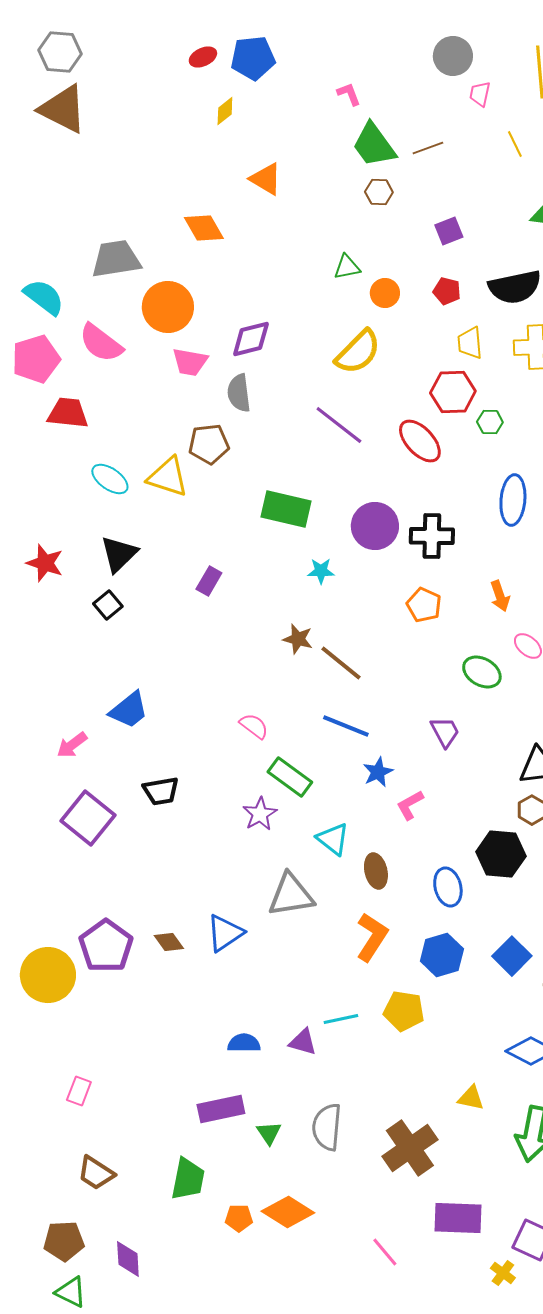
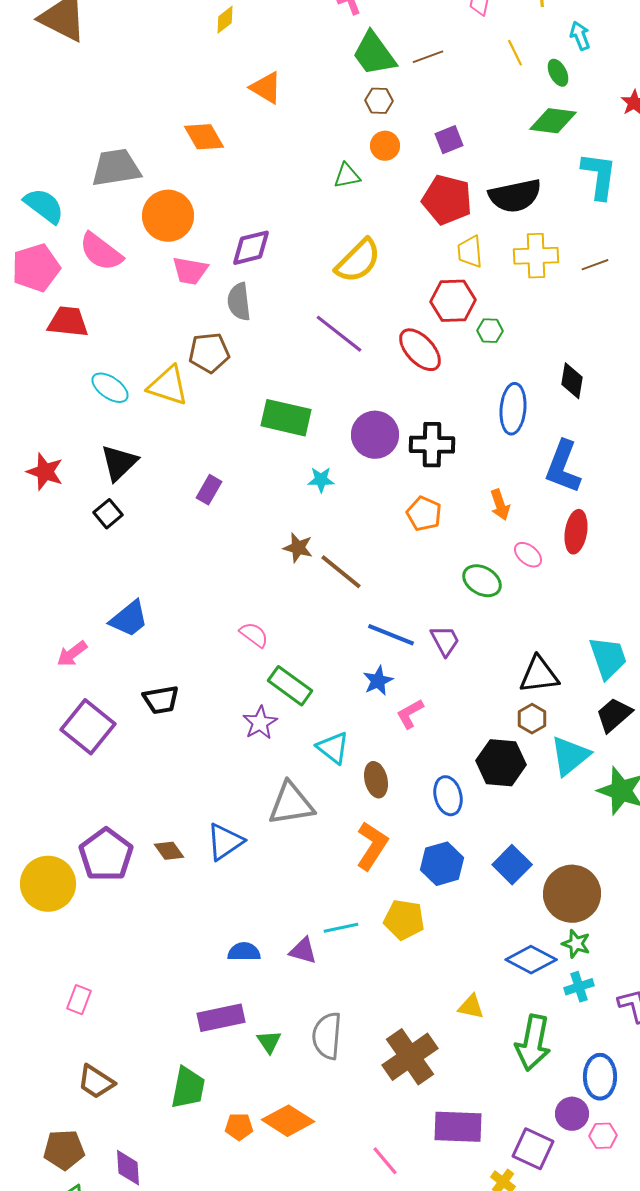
red pentagon: (447, 291) -> (447, 200), size x1.8
orange circle: (385, 293) -> (385, 146), moved
blue line: (346, 726) -> (391, 635), moved

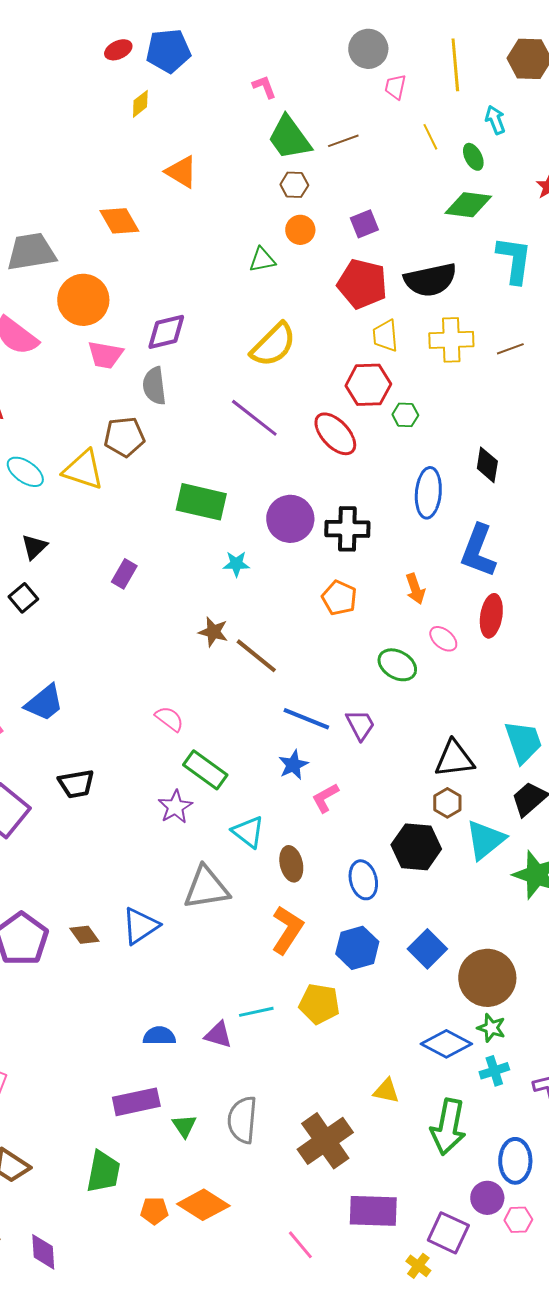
black triangle: (119, 463) -> (34, 547), size x0.7

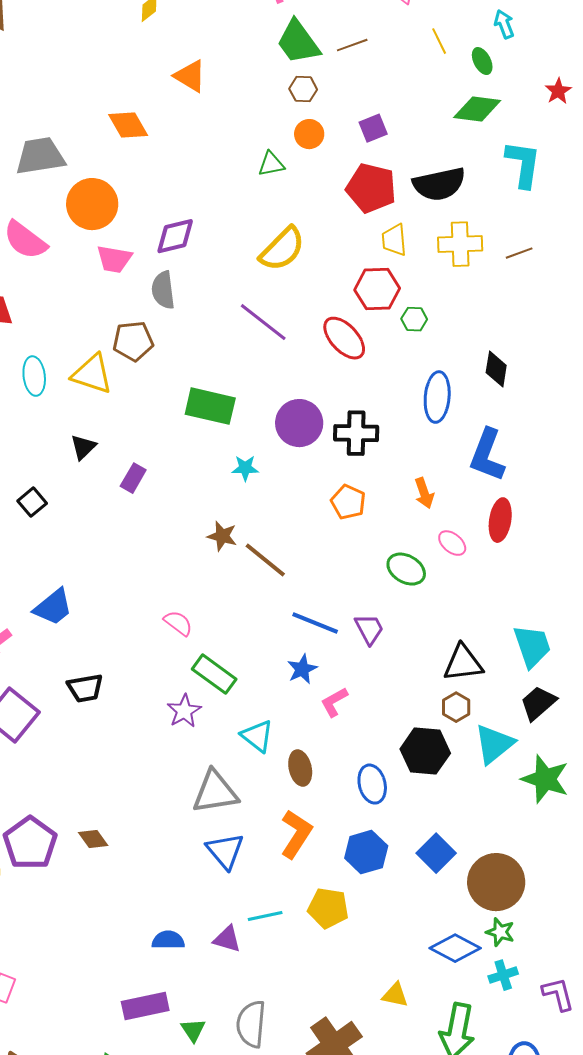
cyan ellipse: (25, 472) -> (34, 376), turned 48
black triangle: (34, 547) -> (83, 447), moved
blue triangle: (140, 926) -> (225, 851), moved, turned -36

